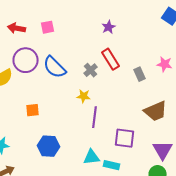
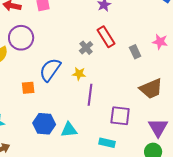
blue semicircle: (55, 67) -> (50, 70), moved, turned 80
cyan triangle: (92, 157) -> (69, 130), moved

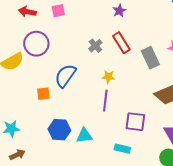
gray cross: (86, 48) -> (95, 46), moved
gray rectangle: (135, 52) -> (150, 58), size x1.5
yellow star: (79, 74) -> (108, 77), moved

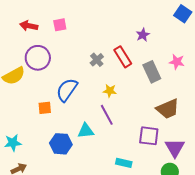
purple star: (119, 11) -> (143, 35), moved
purple line: (105, 101) -> (107, 115), turned -35
purple square: (135, 122) -> (149, 136), moved
cyan triangle: (84, 136) -> (86, 131), moved

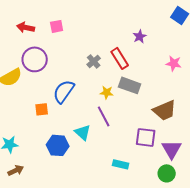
gray rectangle: (152, 72) -> (130, 85), moved, turned -45
cyan triangle: (86, 131) -> (83, 132), turned 48

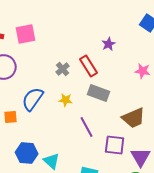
pink square: (57, 26) -> (26, 34), size x1.5
yellow star: (107, 92) -> (66, 100), moved
purple line: (104, 116) -> (87, 127), moved
cyan triangle: (83, 132) -> (52, 161), moved

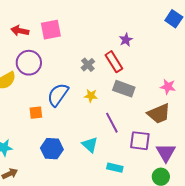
purple star: (109, 44) -> (126, 40), moved
pink star: (143, 71) -> (168, 87), moved
cyan triangle: (52, 161) -> (90, 145), moved

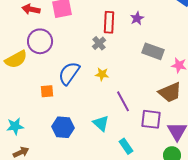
red rectangle: (114, 62) -> (109, 22), moved, turned 35
gray rectangle: (124, 89) -> (153, 51), moved
cyan rectangle: (115, 168) -> (126, 146), turned 42

